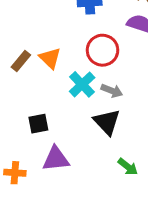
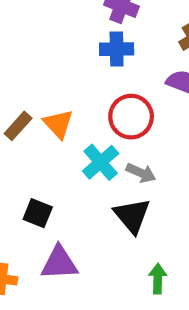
black square: (38, 124) -> (38, 213), turned 30
green arrow: (128, 167) -> (158, 279), turned -130

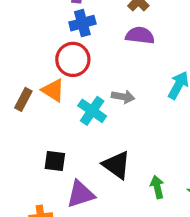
red circle: (131, 117) -> (73, 59), moved
gray arrow: (141, 173) -> (123, 97), moved
black triangle: (132, 216) -> (117, 165), moved

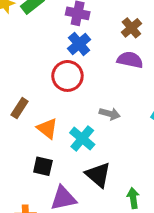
blue cross: (82, 23) -> (79, 44), turned -30
orange triangle: (53, 90) -> (47, 128), moved
cyan cross: (92, 111) -> (82, 139), moved

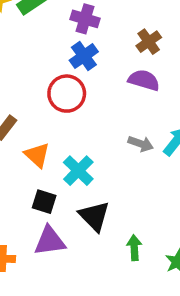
gray arrow: (110, 114) -> (141, 144), moved
black square: (43, 166) -> (44, 202), moved

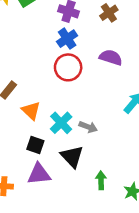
brown cross: (149, 42) -> (109, 13), moved
red circle: (67, 94) -> (68, 67), moved
gray arrow: (141, 144) -> (88, 127), moved

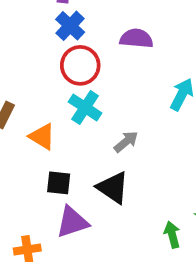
cyan cross: (61, 123) -> (85, 107), moved
gray arrow: (88, 127) -> (126, 142), turned -48
green arrow: (101, 180) -> (172, 235), moved

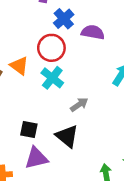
blue cross: (70, 26) -> (64, 19), moved
orange triangle: (42, 137) -> (19, 66), moved

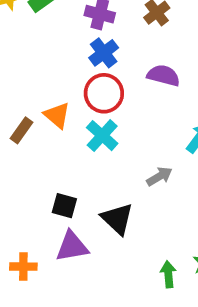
blue cross: (64, 19) -> (104, 53), moved
gray arrow: (79, 105) -> (159, 176), moved

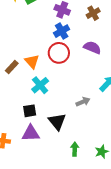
cyan cross: (102, 136) -> (40, 85), moved
black square: (64, 206) -> (30, 111), turned -32
green arrow: (168, 274) -> (75, 149), moved

